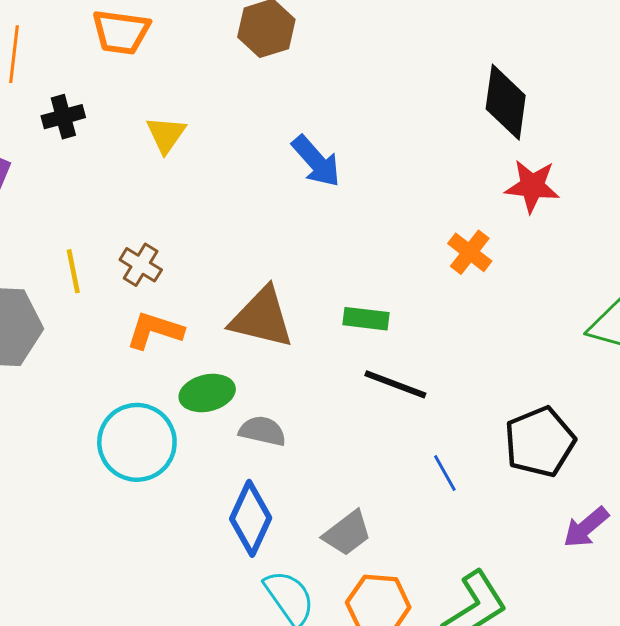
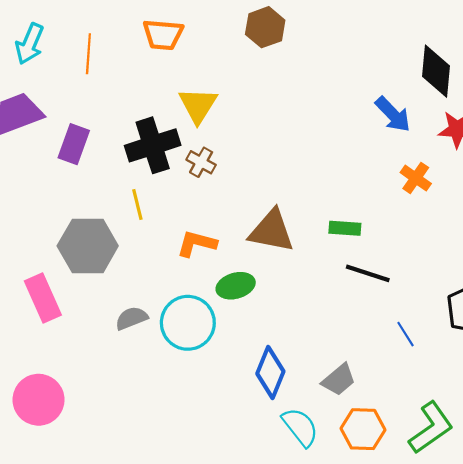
black cross: (63, 117) -> (153, 145), moved, size x1.8
yellow triangle: (166, 134) -> (198, 105), size x1.4
blue arrow: (316, 161) -> (393, 114), moved
brown cross: (141, 265) -> (201, 162), moved
gray semicircle: (262, 431) -> (131, 318), moved, turned -32

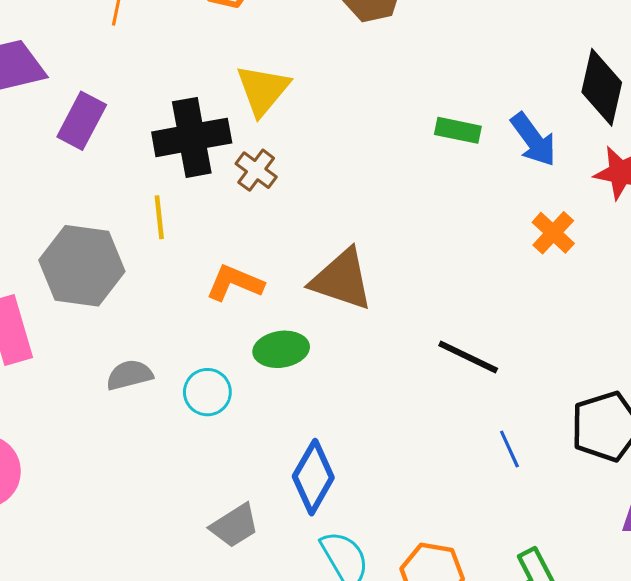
green rectangle: (345, 228) -> (458, 130), moved
cyan circle: (188, 323) -> (207, 392), size x0.6
gray trapezoid: (339, 380) -> (235, 526), moved

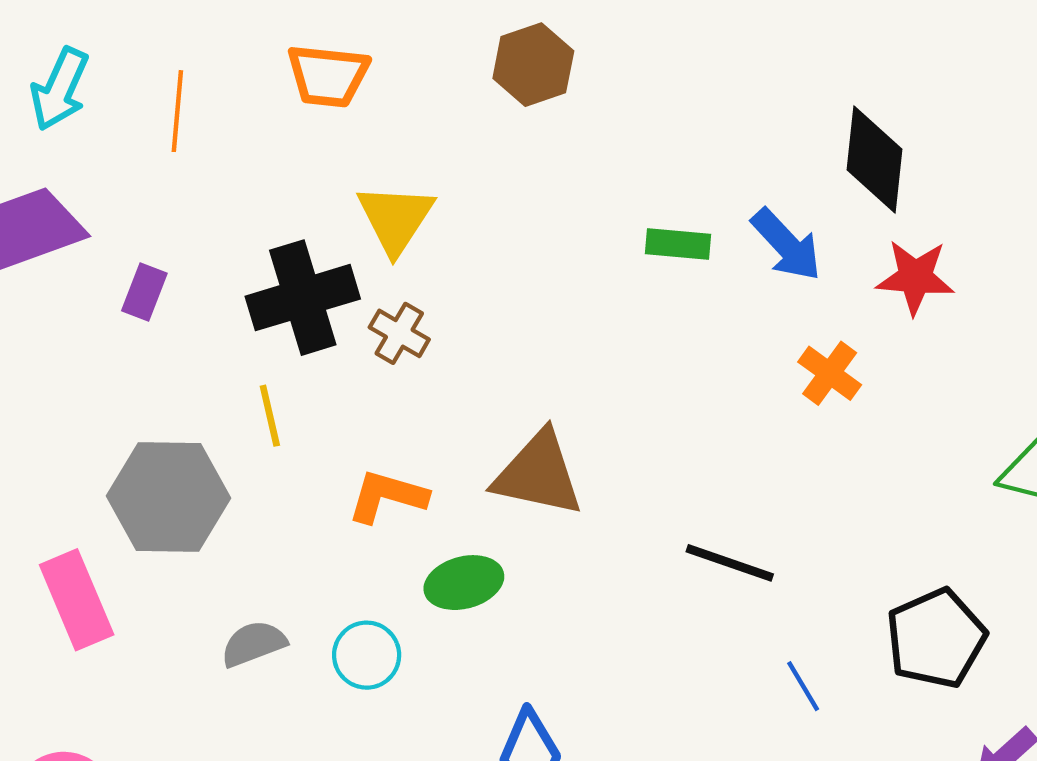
purple rectangle: (82, 121) -> (144, 292), size x0.7

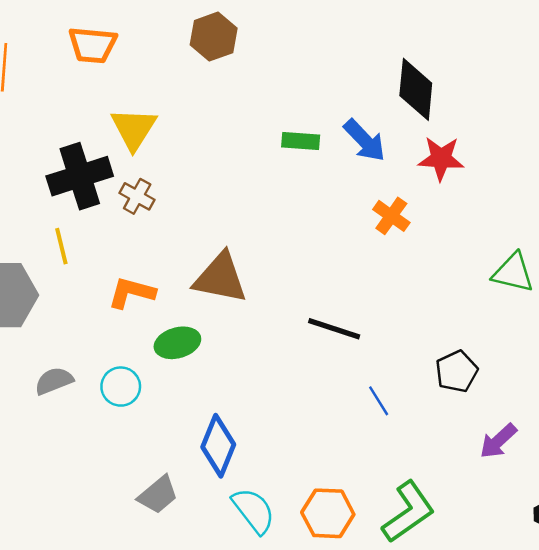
black pentagon: (936, 638) -> (456, 371), size x0.7

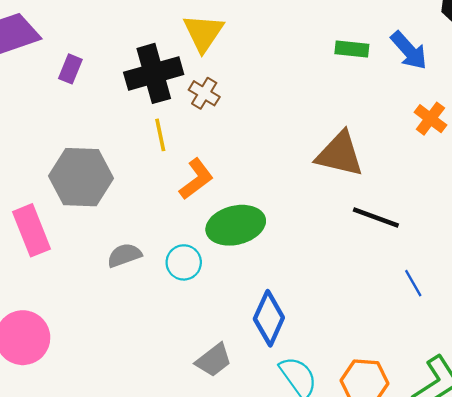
yellow line: (61, 246) -> (160, 135), moved
brown triangle: (220, 278) -> (340, 154), moved
orange L-shape: (131, 293) -> (196, 179), turned 126
green ellipse: (177, 343) -> (236, 225), size x1.4

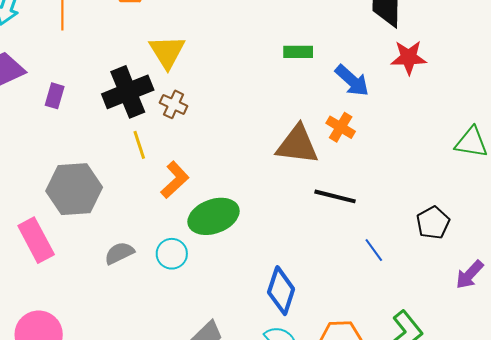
blue arrow: (409, 50) -> (352, 80), moved
orange cross: (430, 119) -> (341, 127), moved
blue diamond: (269, 318) -> (281, 291), moved

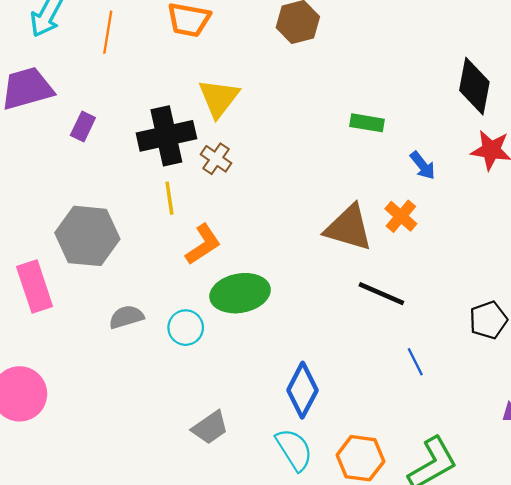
blue arrow: (352, 80) -> (423, 165), size x0.7
black pentagon: (433, 223) -> (488, 320), moved

